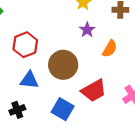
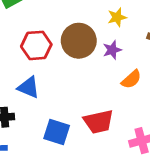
brown circle: (63, 65) -> (79, 41), moved
blue square: (63, 109) -> (57, 132), turned -30

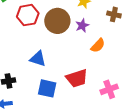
red hexagon: (36, 45) -> (28, 15), moved
blue triangle: (29, 87) -> (38, 59), moved

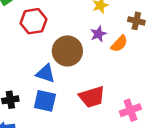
brown circle: (57, 21) -> (67, 51), moved
orange semicircle: (98, 46) -> (119, 44), moved
blue square: (47, 88) -> (45, 101), moved

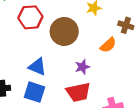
purple star: (98, 34) -> (82, 67), moved
brown circle: (67, 51) -> (64, 31), moved

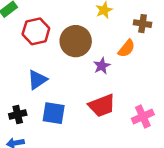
blue triangle: (37, 67) -> (37, 80), moved, turned -48
purple star: (82, 67) -> (102, 66), moved

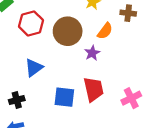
orange semicircle: (127, 48) -> (105, 31), moved
red trapezoid: (102, 105) -> (94, 89), turned -80
blue square: (54, 113) -> (64, 97), moved

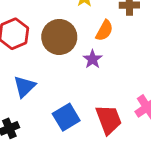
red trapezoid: (94, 89) -> (109, 119), moved
blue square: (64, 97) -> (66, 117), turned -30

